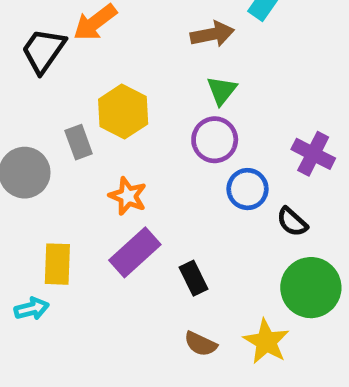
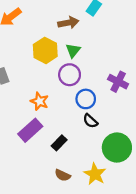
yellow hexagon: (123, 112) -> (45, 50), moved
orange star: (128, 196) -> (40, 101), moved
black semicircle: (292, 222) -> (90, 121), moved
black rectangle: (194, 278) -> (59, 143), turned 70

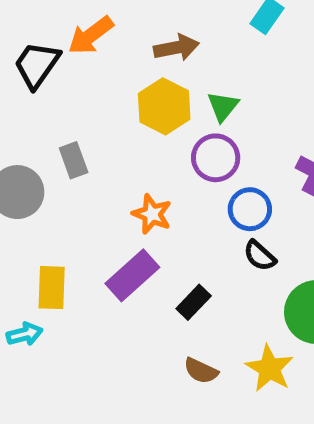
brown arrow: (68, 23) -> (176, 48), moved

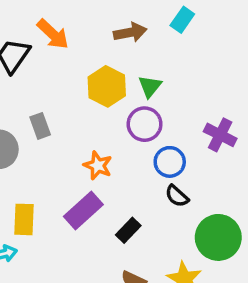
orange arrow: (91, 35) -> (53, 34), turned -100
brown arrow: (176, 48) -> (130, 32), moved

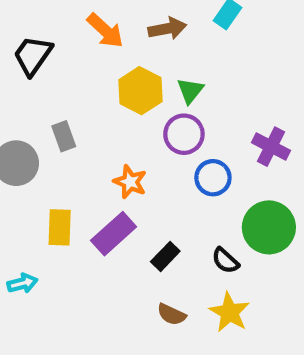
orange arrow: (53, 34) -> (105, 31), moved
black semicircle: (177, 196) -> (225, 261), moved
yellow rectangle: (24, 219) -> (60, 227), moved
green circle: (218, 237) -> (269, 227), moved

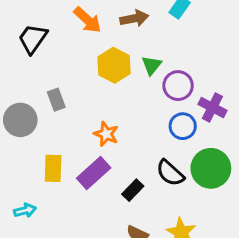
purple circle: (184, 134) -> (178, 86), moved
blue circle: (213, 178) -> (183, 126), moved
black semicircle: (225, 261) -> (170, 173), moved, size x1.4

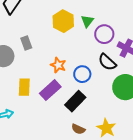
blue circle: (183, 126) -> (82, 74), moved
black semicircle: (170, 173) -> (107, 62), moved
black rectangle: (133, 190) -> (75, 101), size x1.5

